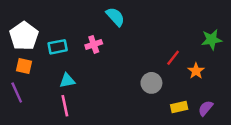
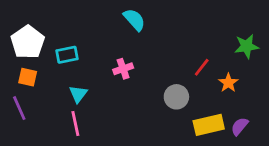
pink cross: (94, 44) -> (123, 69), moved
cyan triangle: (67, 81) -> (78, 94), turned -42
yellow rectangle: (179, 107) -> (209, 125), size x1.5

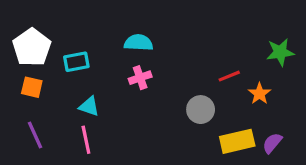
cyan semicircle: (134, 20) -> (138, 43), moved, turned -45
red line: (202, 67) -> (229, 76), turned 30
cyan triangle: (78, 94) -> (89, 106), turned -48
purple line: (19, 108) -> (35, 135), moved

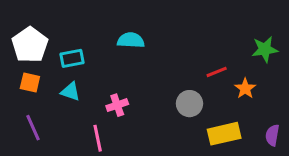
pink cross: (140, 78) -> (117, 105), moved
cyan triangle: (89, 106) -> (71, 92), moved
pink line: (86, 140) -> (98, 138), moved
purple semicircle: (272, 143) -> (272, 135), moved, turned -30

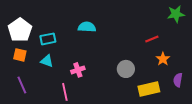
green star: (265, 49) -> (176, 14), moved
red line: (217, 72) -> (152, 39), moved
purple semicircle: (272, 135) -> (178, 80), moved

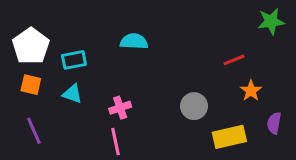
pink line: (65, 92) -> (115, 142), moved

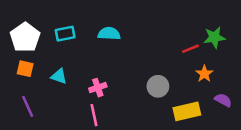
green star: (271, 21) -> (214, 37), moved
cyan rectangle: (74, 60) -> (65, 34), moved
purple semicircle: (274, 123) -> (223, 100), turned 108

